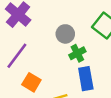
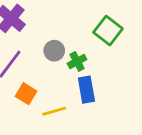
gray circle: (65, 34) -> (54, 51), moved

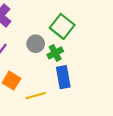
green square: (108, 31) -> (62, 26), moved

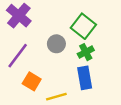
green cross: (55, 53) -> (86, 52), moved

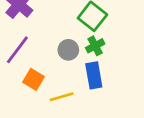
gray circle: (56, 44) -> (68, 50), moved

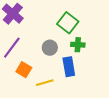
green cross: (95, 46) -> (78, 45), moved, turned 32

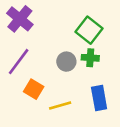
green cross: (78, 45) -> (90, 58), moved
blue rectangle: (69, 67) -> (99, 98), moved

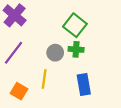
orange square: (34, 89) -> (19, 91), moved
yellow line: (60, 105) -> (44, 79), moved, turned -66

